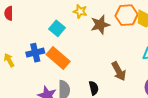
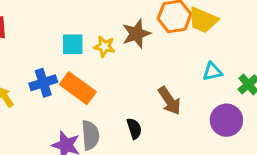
yellow star: (80, 11) -> (104, 46), moved
cyan square: (57, 28) -> (73, 44), turned -35

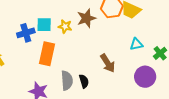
blue cross: (43, 83) -> (26, 33), moved
orange rectangle: (78, 88) -> (47, 54), turned 65
gray semicircle: (90, 135) -> (67, 81), moved

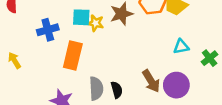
cyan square: (44, 25) -> (81, 17), moved
brown arrow: (108, 63) -> (151, 81), moved
purple circle: (145, 77) -> (176, 85), moved

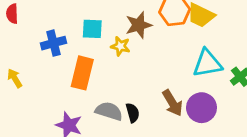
yellow star: (95, 23) -> (120, 46), moved
cyan triangle: (181, 47) -> (207, 63), size x1.6
gray semicircle: (96, 89) -> (109, 111), turned -70

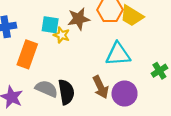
cyan square: (92, 29) -> (50, 25), moved
cyan triangle: (207, 63) -> (118, 54), moved
black semicircle: (133, 113) -> (66, 92), size x1.5

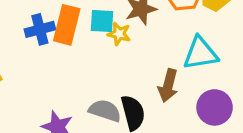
orange rectangle: (27, 54) -> (67, 25), moved
brown arrow: (101, 87) -> (168, 86), moved, turned 45

